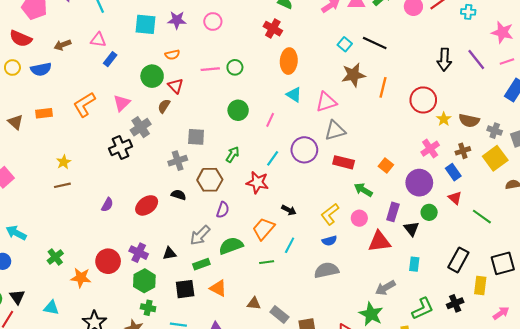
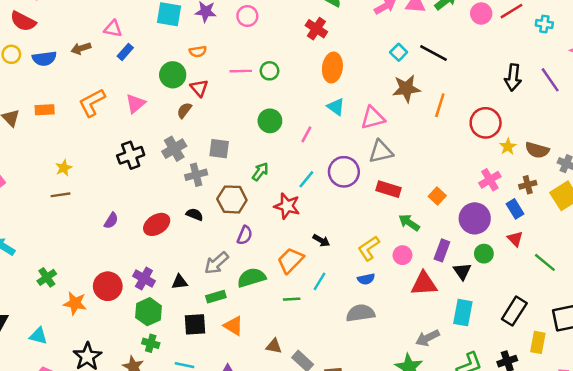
brown arrow: (63, 45) -> (81, 48), moved
gray cross: (141, 127) -> (174, 149), moved
cyan rectangle: (414, 264) -> (463, 313), size x1.5

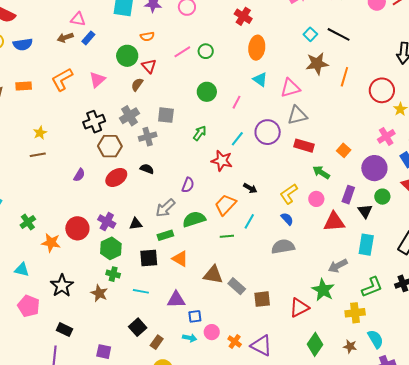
brown arrow: (81, 48) -> (65, 38), moved
pink line: (241, 71) -> (182, 52), turned -30
brown hexagon: (232, 199) -> (110, 146), moved
blue semicircle: (366, 279) -> (287, 219), turned -120
brown triangle: (274, 346) -> (213, 275), size x1.5

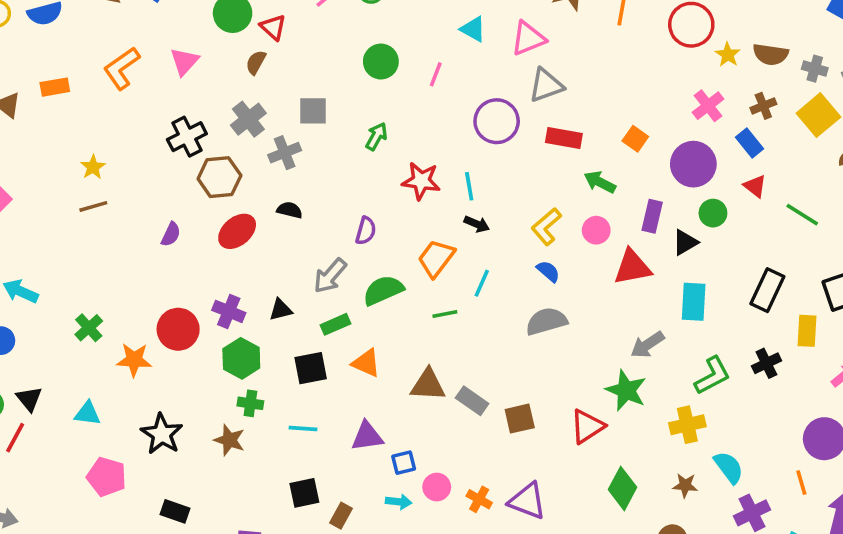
cyan line: (237, 139) -> (469, 186), moved, turned -42
black triangle: (365, 211) -> (685, 242), turned 42
black square: (138, 327) -> (304, 493), turned 36

